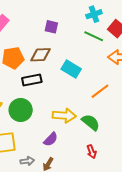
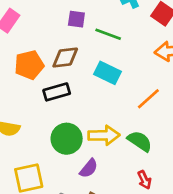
green line: (94, 36) -> (108, 34), moved
green circle: (21, 110) -> (67, 139), moved

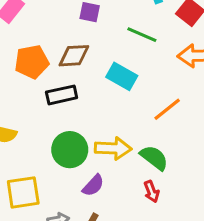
green line: (108, 34) -> (142, 35), moved
red arrow: (144, 180) -> (152, 191), moved

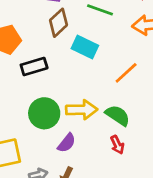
brown diamond: (74, 56) -> (58, 23), moved, turned -36

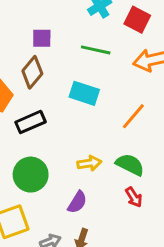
brown diamond: (58, 23) -> (32, 72), moved
yellow arrow: (82, 110) -> (89, 163), size x0.7
green circle: (44, 113) -> (31, 175), moved

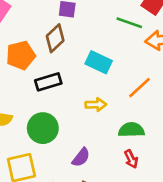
green line: (96, 50) -> (129, 23), moved
yellow arrow: (89, 163) -> (96, 105), moved
green semicircle: (130, 165) -> (131, 130), turned -35

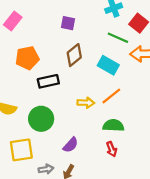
brown diamond: (55, 38) -> (74, 55), moved
cyan rectangle: (99, 62) -> (108, 65), moved
orange line: (139, 88) -> (111, 96), moved

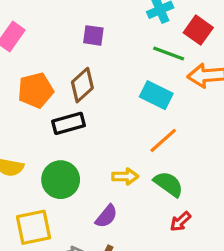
brown diamond: (74, 55) -> (82, 85), moved
yellow arrow: (86, 103) -> (125, 176), moved
green semicircle: (113, 125) -> (168, 184), turned 36
red arrow: (112, 149) -> (180, 221), moved, turned 72

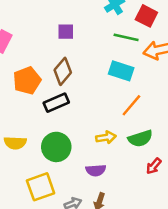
green semicircle: (168, 184) -> (140, 138), turned 135
purple semicircle: (106, 216) -> (96, 170), turned 54

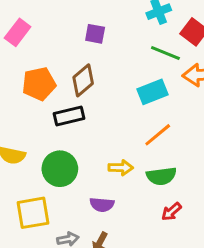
cyan rectangle: (121, 71) -> (153, 92), turned -50

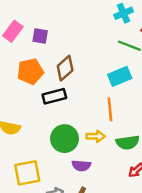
purple square: (95, 34) -> (40, 36), moved
orange line: (158, 135) -> (110, 109), moved, turned -55
green circle: (60, 169) -> (65, 139), moved

